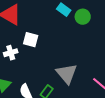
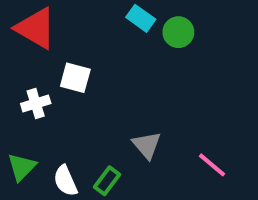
gray triangle: (67, 74) -> (147, 145), size x0.7

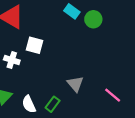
white cross: (36, 104) -> (12, 60), turned 35

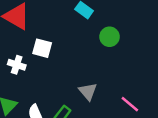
green circle: (93, 19) -> (110, 37), moved

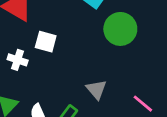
green circle: (110, 37) -> (120, 29), size x1.5

